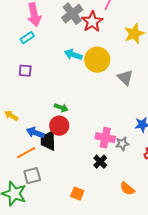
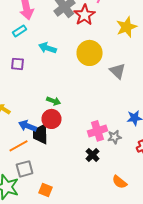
cyan arrow: (73, 55) -> (48, 48), moved
pink cross: (105, 138) -> (98, 131), turned -30
orange square: (77, 194) -> (46, 190), moved

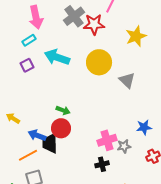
red star: (84, 15) -> (94, 24), turned 30
cyan arrow: (48, 48) -> (57, 57), size x1.4
purple square: (18, 64) -> (27, 65), moved, turned -32
black cross: (92, 155) -> (102, 164), turned 32

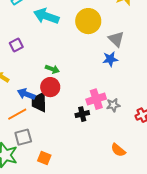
purple square: (27, 65) -> (16, 45), moved
blue star: (144, 127) -> (110, 59), moved
black cross: (102, 164) -> (82, 114), moved

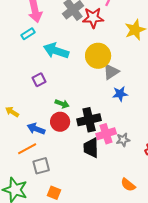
gray triangle: (116, 39) -> (111, 72), moved, turned 42
purple square: (16, 45) -> (39, 80), moved
black trapezoid: (39, 102) -> (91, 148), moved
black cross: (82, 114) -> (89, 120), moved, size x1.6
gray square: (23, 137) -> (41, 166), moved

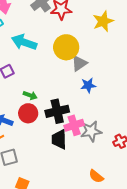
gray star: (123, 140) -> (91, 131), size x1.5

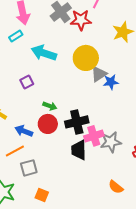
blue star: (88, 85) -> (111, 82), moved

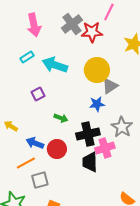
cyan rectangle: (16, 36) -> (27, 57), moved
blue star: (111, 82) -> (97, 104), moved
red circle: (48, 124) -> (57, 149), moved
gray star: (111, 142) -> (122, 127), moved, turned -30

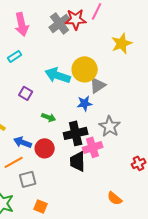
red star: (92, 32) -> (76, 19), moved
cyan arrow: (55, 65) -> (58, 75), moved
purple square: (38, 94) -> (26, 93), turned -32

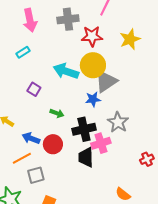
red star: (76, 19) -> (92, 36), moved
gray cross: (60, 23) -> (68, 19), turned 30
gray triangle: (98, 85) -> (106, 81), size x1.4

